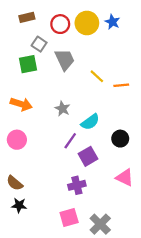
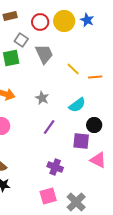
cyan semicircle: (90, 122) -> (77, 105), moved
purple square: (88, 156) -> (81, 141), moved, turned 36
purple cross: (77, 185) -> (55, 167), turned 35

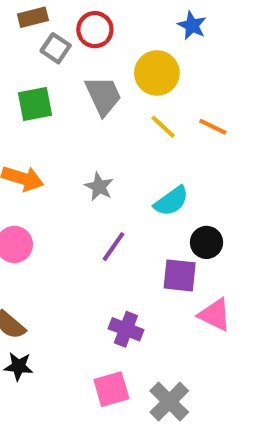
yellow circle: (64, 21) -> (157, 73), moved
gray square: (21, 40) -> (56, 48), moved
orange line: (95, 77) -> (213, 127), moved, turned 32

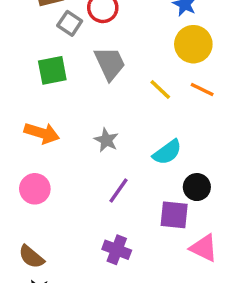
yellow circle: (157, 73) -> (193, 44), moved
purple cross: (126, 329) -> (117, 250), moved

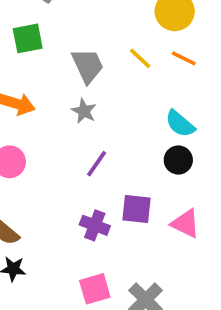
gray trapezoid: (110, 63) -> (88, 66), moved
cyan semicircle: (167, 152) -> (180, 124), moved, turned 76
purple square: (174, 215) -> (137, 209), moved

